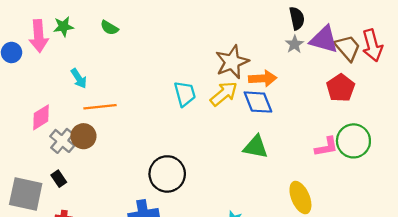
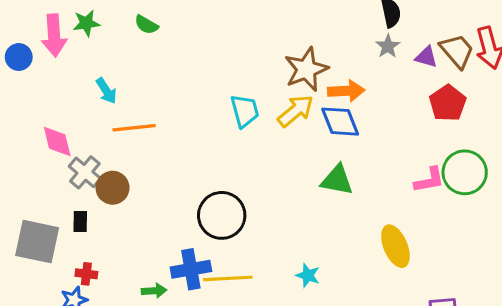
purple triangle: (324, 40) -> (426, 57), moved, size x0.6
pink diamond: (41, 117) -> (57, 142), turned -72
brown circle: (83, 136) -> (113, 188), moved
black rectangle: (59, 179) -> (80, 222), turned 35

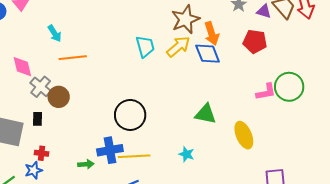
orange arrow: (346, 91) -> (212, 33), turned 75
red pentagon: (448, 103) -> (255, 41), moved, turned -30
green triangle: (337, 180) -> (206, 114), moved

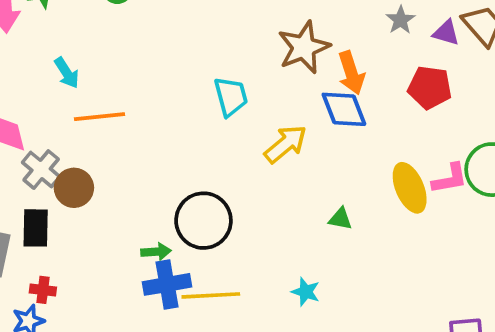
yellow arrow: (178, 47) -> (286, 144), moved
green triangle: (206, 114) -> (340, 219), size x0.6
black rectangle: (38, 119) -> (36, 228), size x1.5
yellow ellipse: (244, 135) -> (410, 188), moved
green arrow: (86, 164) -> (156, 252), moved

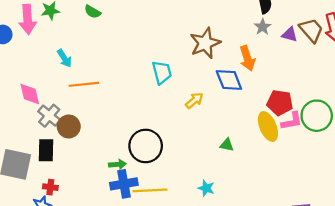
orange arrow: (351, 73) -> (247, 58), moved
red pentagon: (430, 87) -> (280, 103), moved
yellow arrow: (286, 144) -> (194, 101), size x0.7

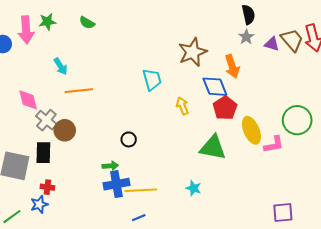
yellow arrow: (194, 101) -> (182, 106), turned -72
red pentagon: (280, 103) -> (225, 108), moved, turned 30
pink L-shape: (292, 121) -> (274, 145), moved
green triangle: (227, 145) -> (213, 148), size x2.0
black circle: (146, 146) -> (129, 139), moved, size x0.5

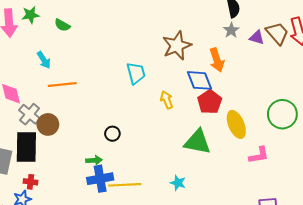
green semicircle: (87, 23) -> (62, 25), moved
pink L-shape: (274, 145) -> (259, 155), moved
black rectangle: (43, 153) -> (26, 147), size x1.4

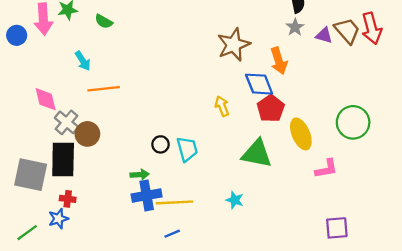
cyan trapezoid: (136, 73) -> (187, 149), moved

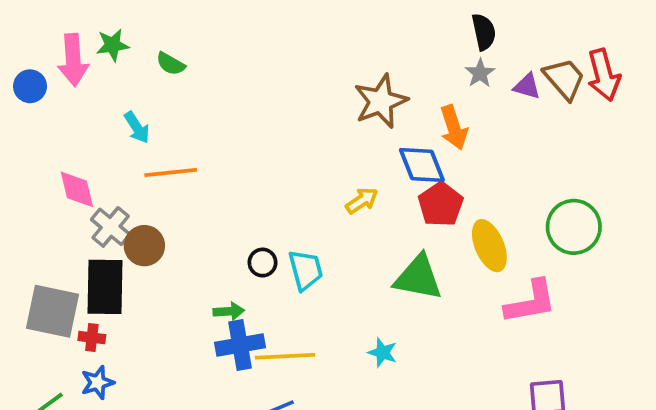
yellow arrow: (222, 106) -> (362, 201), turned 78
pink L-shape: (326, 169) -> (531, 302), size x1.4
red cross: (68, 199) -> (92, 338), moved

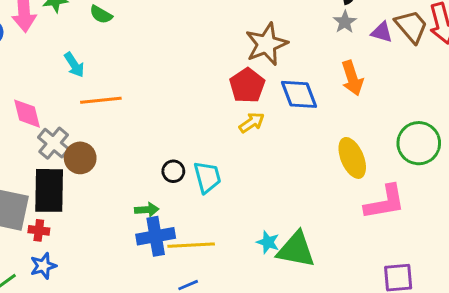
orange arrow: (454, 128) -> (352, 78), moved
red pentagon: (441, 204) -> (247, 86), moved
green triangle: (418, 278) -> (296, 250), moved

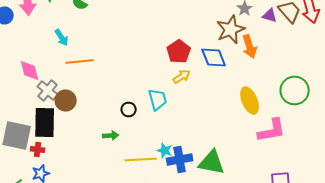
brown star: (266, 44) -> (231, 30), moved
cyan trapezoid: (207, 177) -> (158, 100), moved
blue cross: (156, 236) -> (180, 160), moved
cyan star: (268, 242) -> (165, 150), moved

